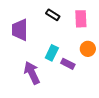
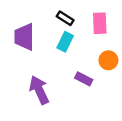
cyan rectangle: (52, 53) -> (65, 42), moved

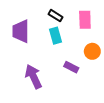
cyan rectangle: (65, 42) -> (56, 36), turned -42

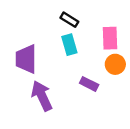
pink rectangle: (85, 20) -> (110, 38), moved
purple trapezoid: (21, 31) -> (26, 59), moved

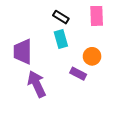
pink rectangle: (110, 38) -> (97, 16), moved
orange circle: (115, 64) -> (92, 56), moved

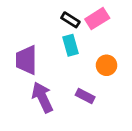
pink rectangle: (97, 16) -> (97, 19), moved, turned 60
purple rectangle: (78, 74) -> (85, 96), moved

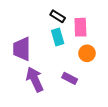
pink rectangle: (97, 19) -> (80, 27), moved, turned -60

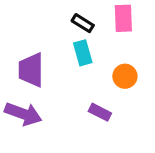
pink rectangle: (80, 27) -> (123, 18), moved
purple arrow: (35, 79) -> (23, 114), moved, turned 135

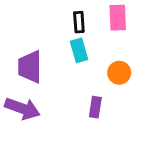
black rectangle: (83, 23) -> (79, 22), turned 54
purple rectangle: (100, 112) -> (95, 107), turned 72

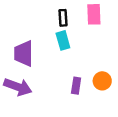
orange circle: (119, 73) -> (102, 81), moved

